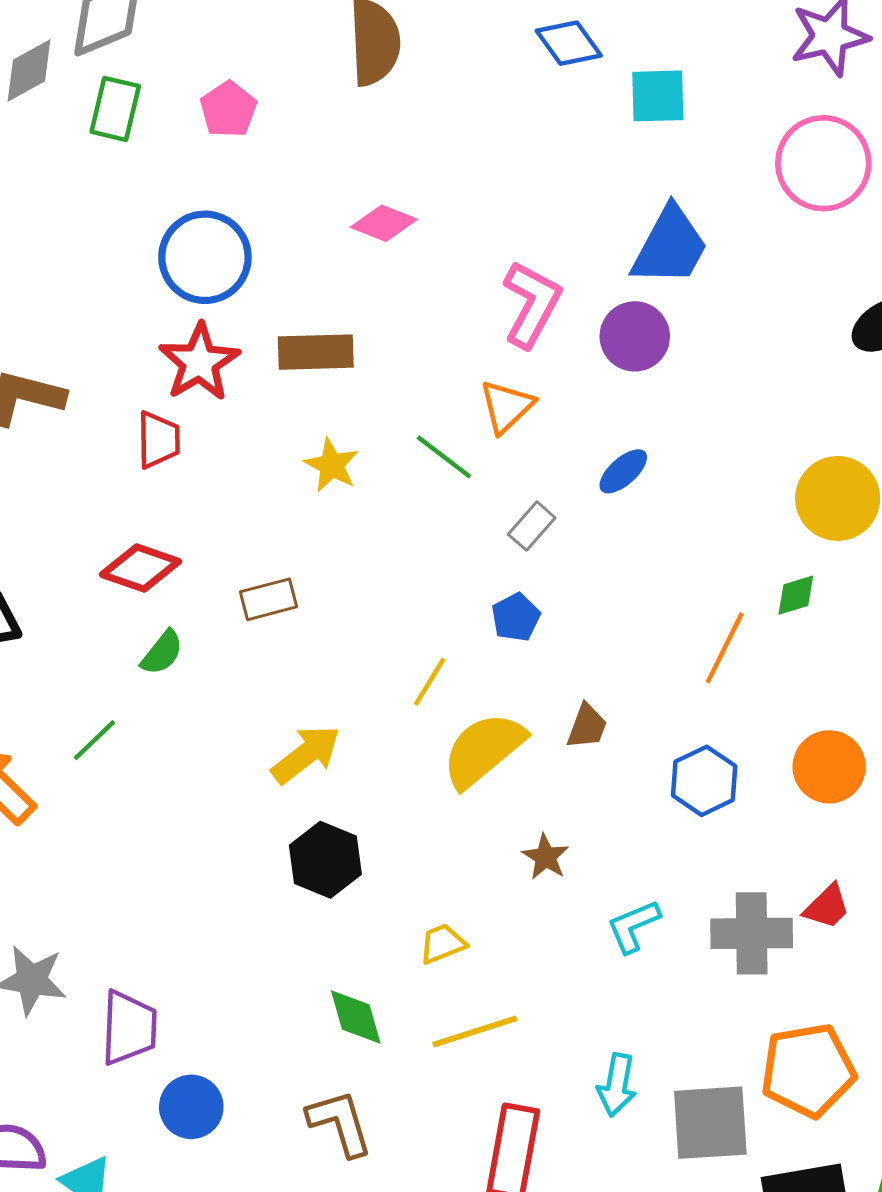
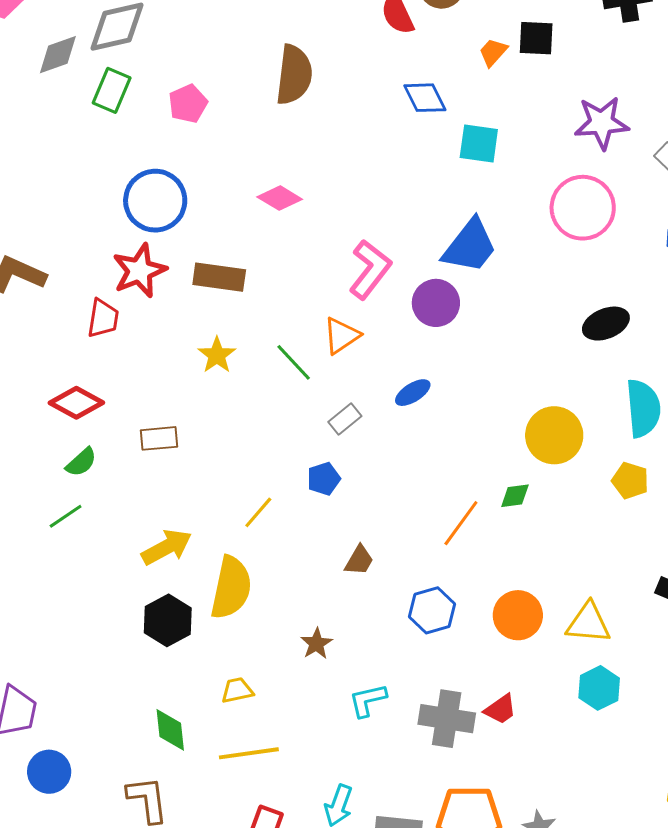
green line: (94, 740) -> (66, 516), moved
yellow semicircle: (483, 750) -> (231, 588), moved, turned 132

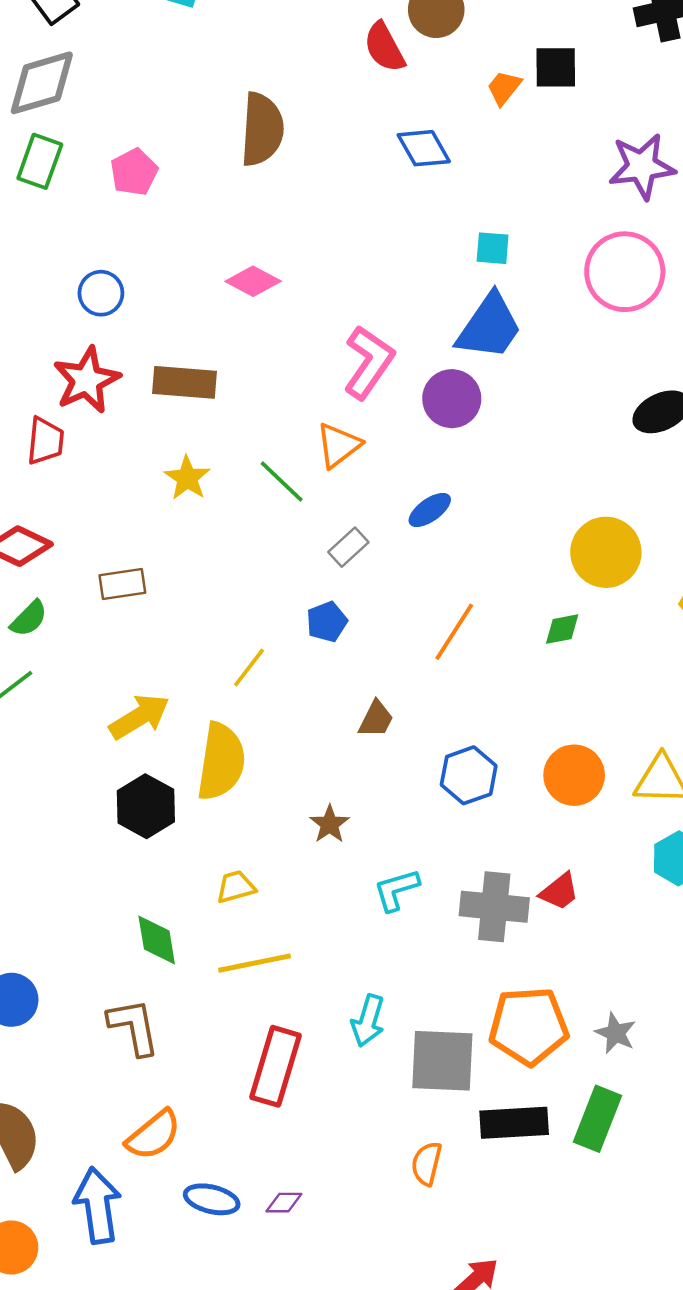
cyan square: (479, 143) -> (493, 248), moved, size x0.7
blue circle: (155, 201) -> (101, 293), size x0.6
orange line: (461, 523) -> (454, 632), moved

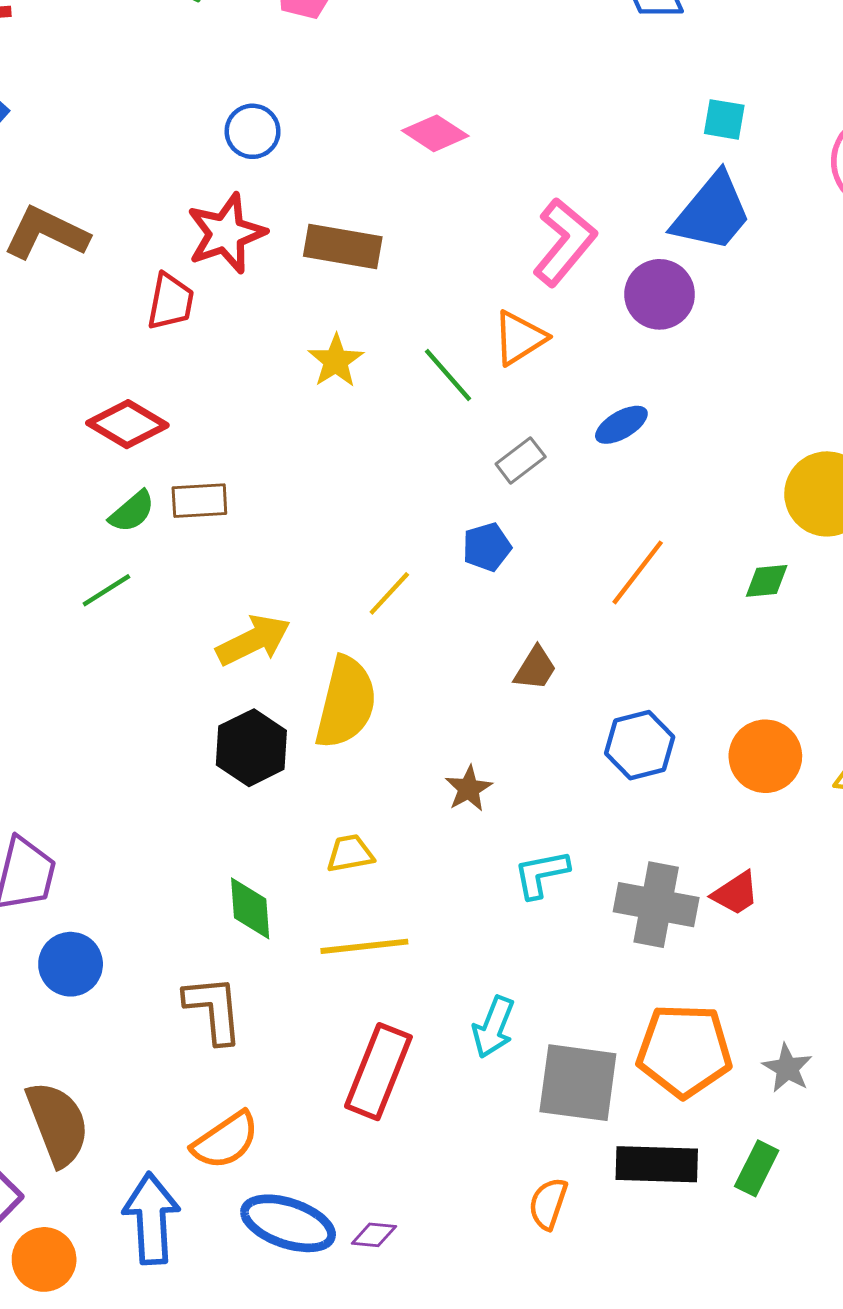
brown rectangle: (122, 584) -> (199, 501), moved
green rectangle: (598, 1119) -> (757, 1168), size x0.7
blue ellipse: (212, 1199) -> (288, 1223), size x1.4

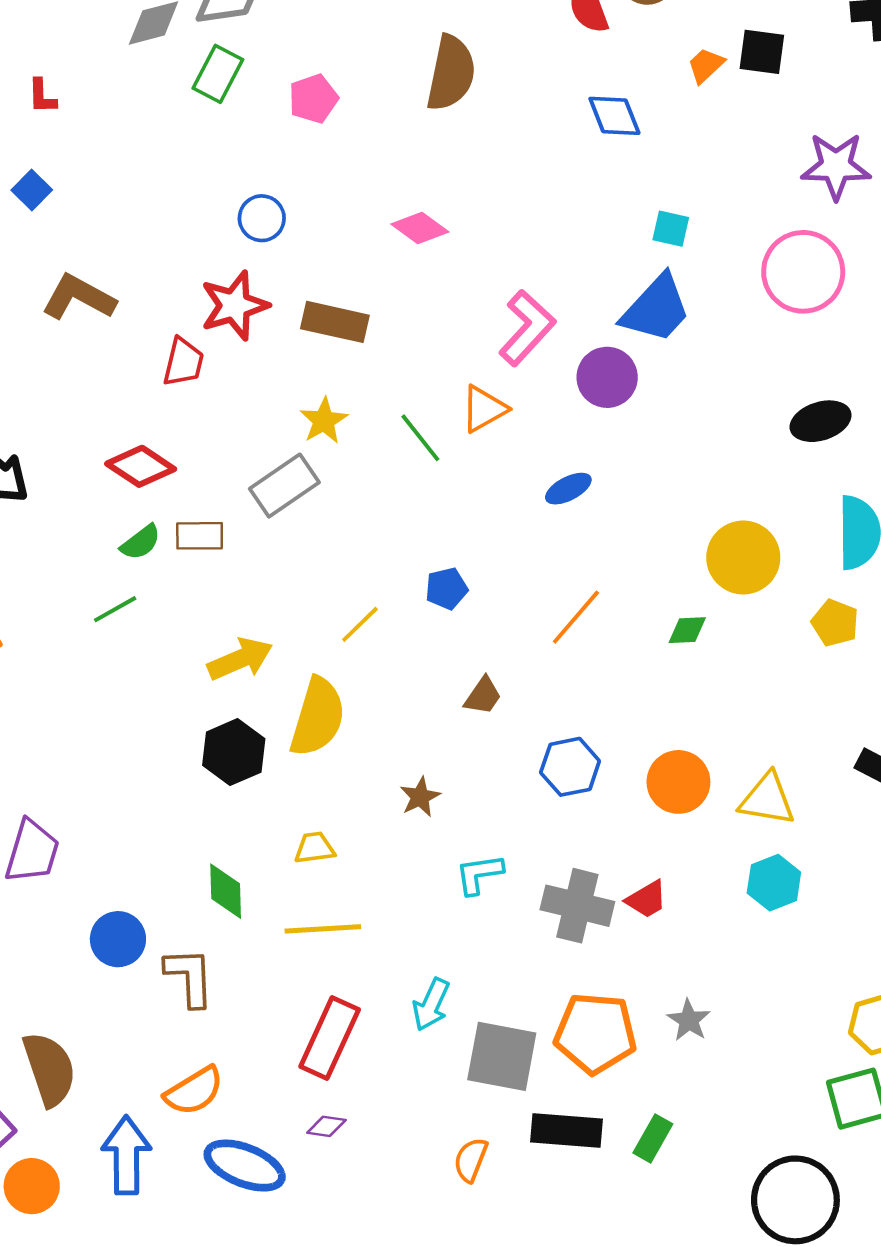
gray rectangle: (521, 460) -> (284, 486), moved, size x1.6
blue circle: (71, 964) -> (118, 939), moved
gray star: (787, 1068) -> (689, 1020), moved
purple diamond: (374, 1235) -> (326, 1126), moved

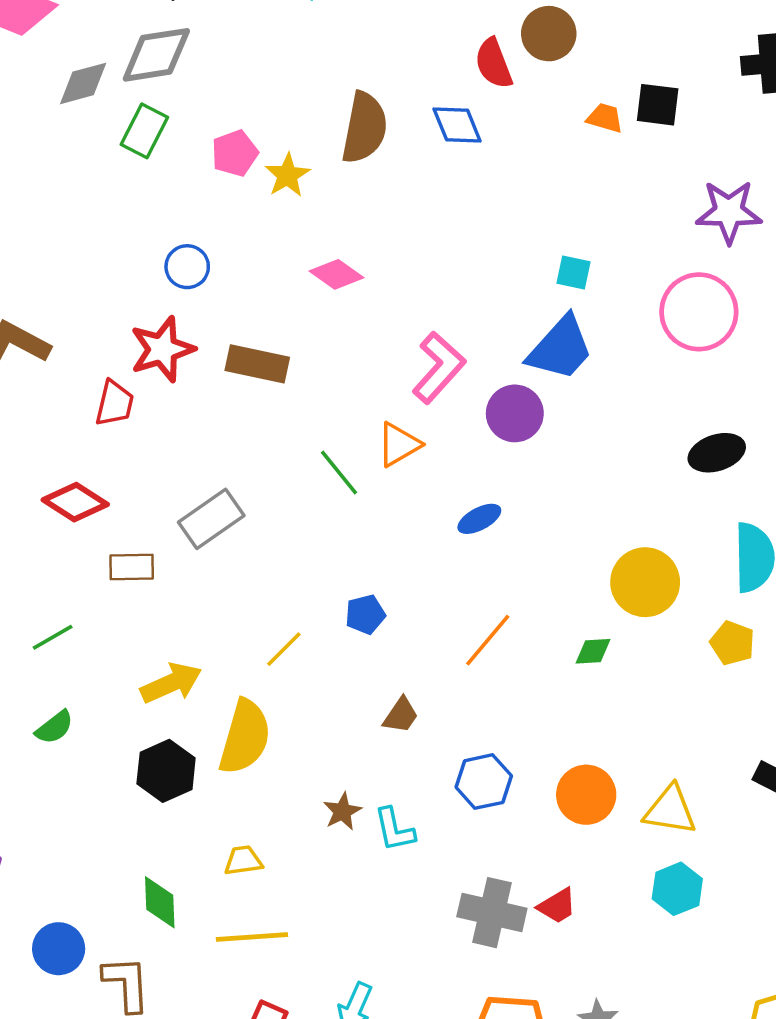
orange trapezoid: (706, 65) -> (605, 118), turned 60
blue diamond: (614, 116) -> (457, 125), moved
yellow star: (324, 421) -> (287, 175), moved
green semicircle: (141, 542) -> (55, 727), moved
cyan L-shape: (479, 874) -> (394, 830), moved, turned -93

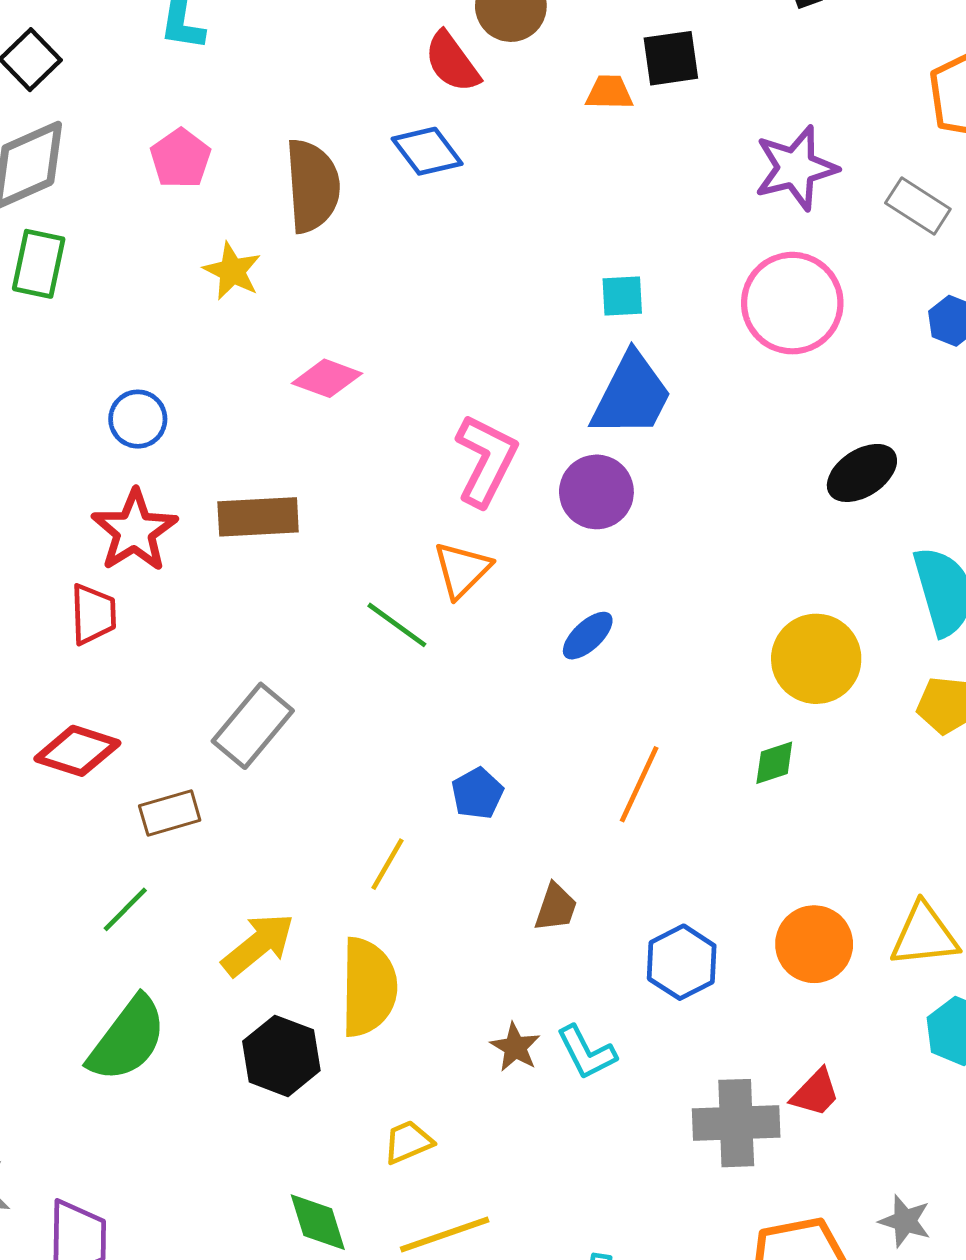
pink pentagon: (235, 153) -> (181, 158), moved
green line: (53, 637) -> (125, 909), moved
green semicircle: (55, 727) -> (127, 1039), size x1.8

